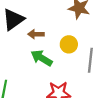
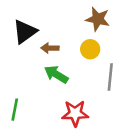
yellow circle: (69, 44) -> (90, 49), moved

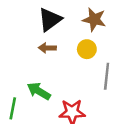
black triangle: (25, 32) -> (50, 20), moved
green arrow: (56, 74) -> (39, 91), moved

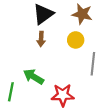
brown arrow: (47, 48) -> (41, 39), turned -88

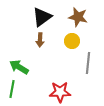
green arrow: (34, 77) -> (19, 67), moved

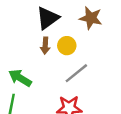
yellow circle: (72, 41) -> (67, 46), moved
gray line: (88, 63) -> (76, 73), moved, turned 45

